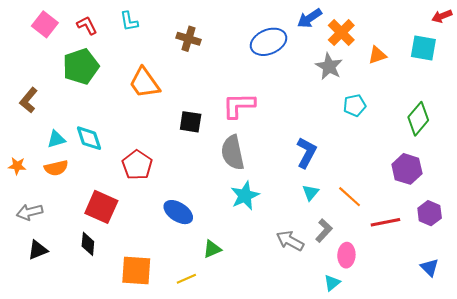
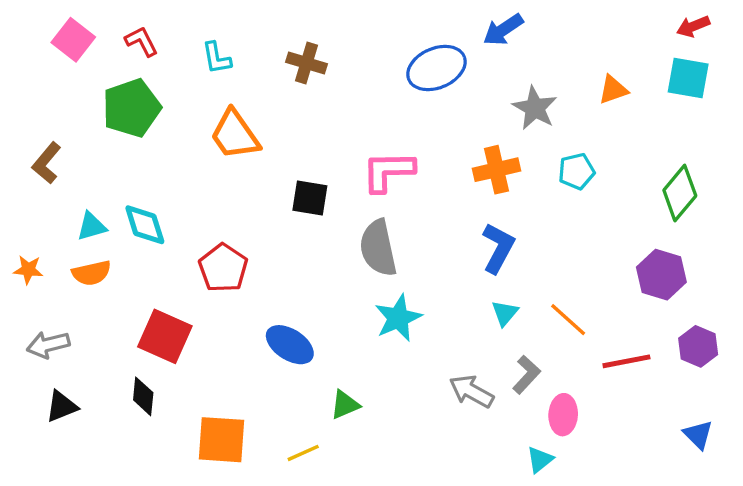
red arrow: (442, 16) -> (693, 26), moved
cyan L-shape: (129, 21) -> (217, 58), moved
orange cross: (341, 33) -> (496, 170), moved, turned 32

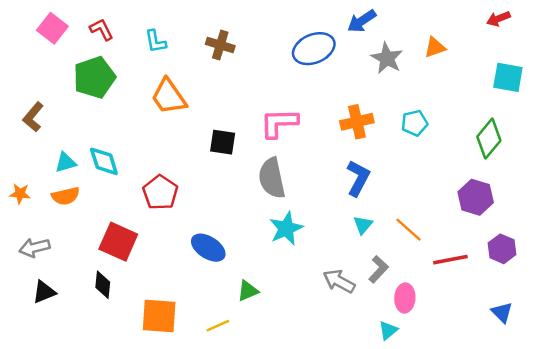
cyan square: (688, 78) -> (508, 77), moved
orange triangle: (613, 90) -> (435, 47), moved
gray star: (535, 108) -> (387, 58), moved

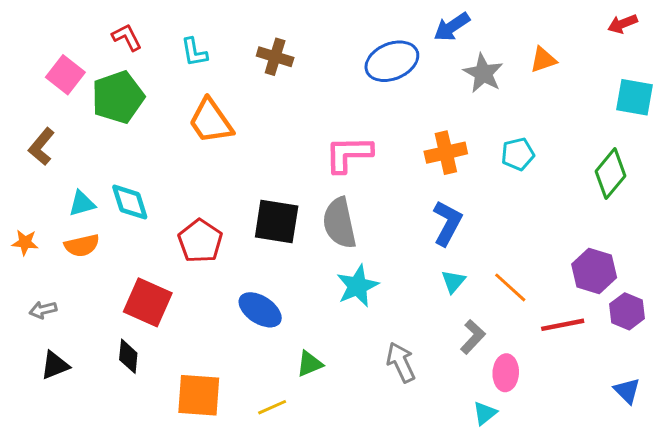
pink square: (52, 28) -> (65, 75), moved
black square: (223, 142) -> (277, 221), moved, size x1.4
purple hexagon: (476, 197) -> (594, 271), moved
gray arrow: (34, 248) -> (43, 310), size x0.7
gray arrow: (339, 281) -> (401, 362), moved, turned 36

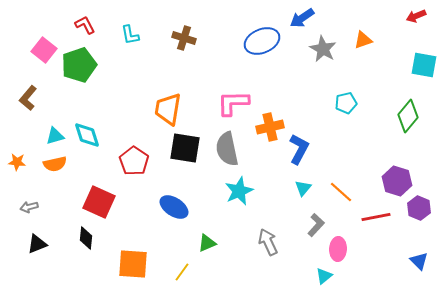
orange trapezoid: (211, 121) -> (168, 109), moved, turned 44
orange cross: (446, 153) -> (270, 127), moved
yellow line: (272, 407) -> (182, 272), turned -30

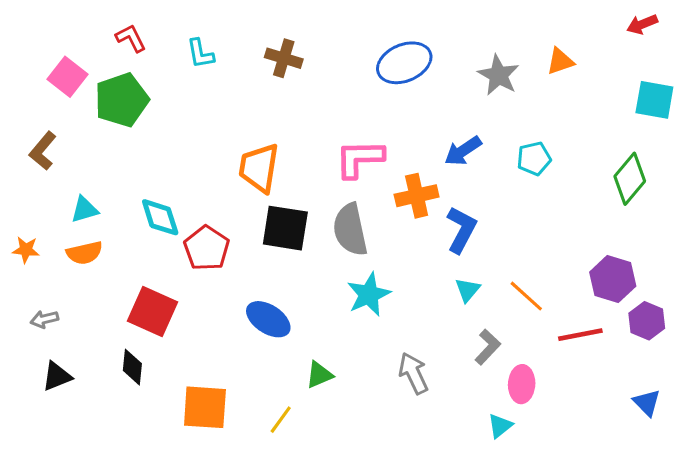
blue arrow: (302, 18) -> (463, 151), moved
cyan diamond: (87, 135) -> (160, 217), moved

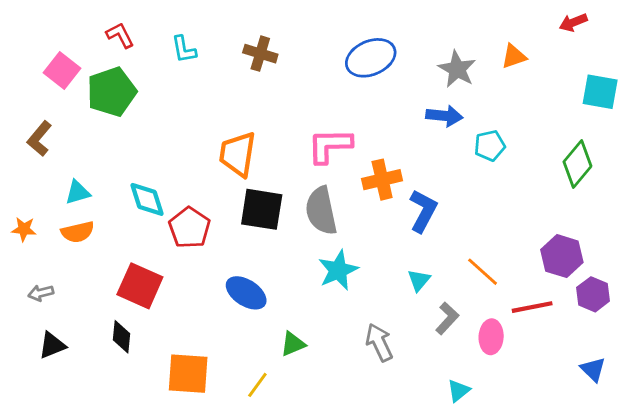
red arrow: (642, 24) -> (573, 22), moved
blue arrow: (463, 151) -> (444, 116), moved, turned -140
cyan triangle: (468, 290) -> (419, 280), moved
pink ellipse: (522, 384) -> (491, 337), moved

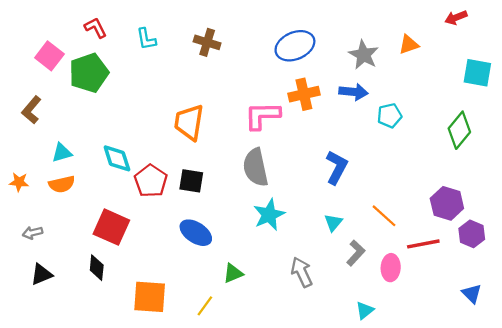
orange cross: (382, 180) -> (304, 94), moved
black square: (262, 209) -> (191, 181), moved, size x0.7

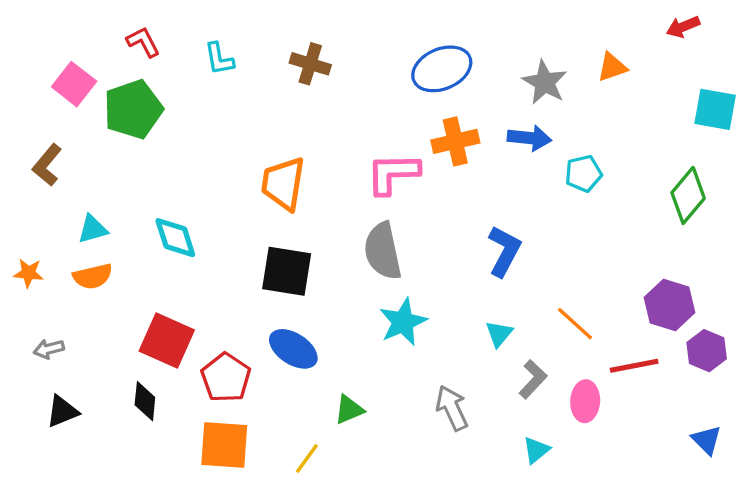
red pentagon: (151, 181) -> (226, 378), moved
black square: (191, 181) -> (287, 271), size x1.4
cyan triangle: (365, 310) -> (536, 450), moved

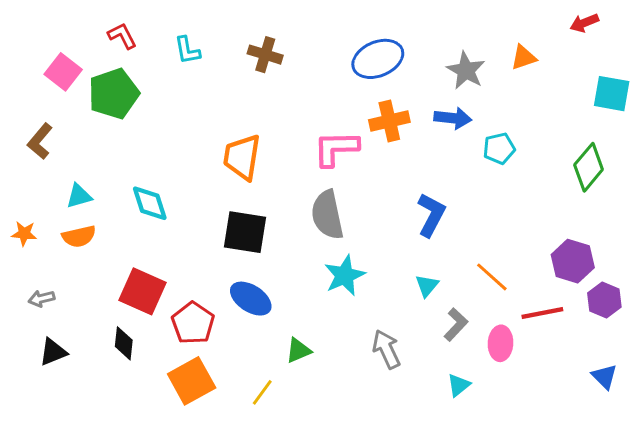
orange square: (224, 445) -> (192, 381), turned -33

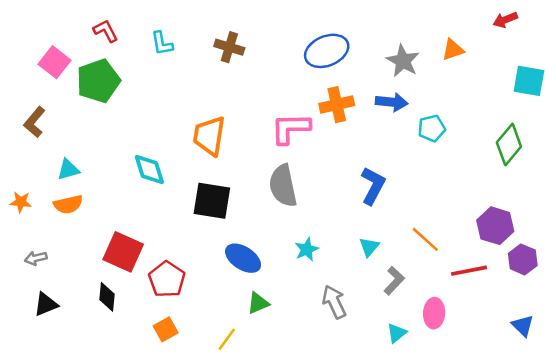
cyan diamond: (150, 203) -> (149, 170), moved
cyan star: (345, 275) -> (307, 249), moved, size x0.7
blue ellipse: (251, 299) -> (243, 258), moved
pink ellipse: (501, 343) -> (434, 313), moved
orange square: (192, 381) -> (166, 329), size x0.6

